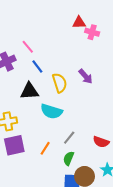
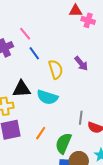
black triangle: (29, 91) -> (22, 89), moved
gray line: (69, 138) -> (81, 118), moved, turned -32
green semicircle: (69, 158) -> (63, 143), size x1.5

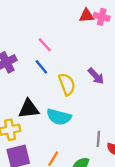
pink cross: (88, 20) -> (102, 17), moved
pink line: (25, 34) -> (45, 45), moved

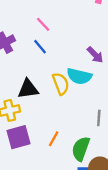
yellow semicircle: (67, 84) -> (61, 84), moved
cyan semicircle: (59, 117) -> (79, 76), moved

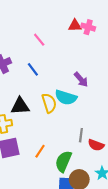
pink line: (43, 24) -> (39, 40), moved

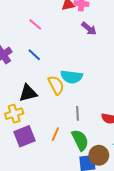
purple arrow: (81, 79) -> (89, 29), moved
gray line: (81, 135) -> (78, 113), moved
green semicircle: (63, 161) -> (80, 140), turned 140

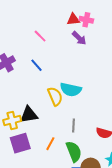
purple arrow: (89, 29) -> (79, 38), moved
black triangle: (28, 93) -> (29, 115), moved

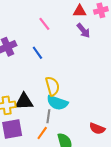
pink cross: (86, 20) -> (101, 10), moved, turned -32
cyan semicircle: (71, 90) -> (57, 103), moved
gray line: (73, 125) -> (48, 116), moved

